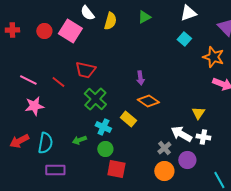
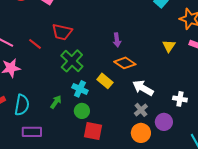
yellow triangle: (198, 113) -> (169, 46), moved
white arrow: (181, 134) -> (143, 88), moved
green arrow: (79, 140) -> (56, 102), turned 144

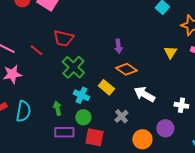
green arrow: (56, 102) -> (57, 108), turned -48
gray cross: (141, 110) -> (121, 116), moved
purple rectangle: (32, 132) -> (64, 132), moved

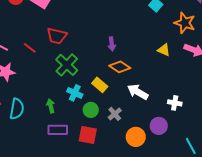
yellow triangle: (170, 52) -> (164, 50), turned -40
green circle: (83, 117) -> (91, 110), moved

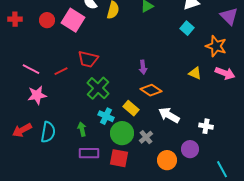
red line: (30, 48) -> (61, 71), turned -64
green circle: (91, 110) -> (122, 133), size x1.5

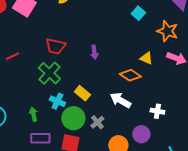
red trapezoid: (88, 59) -> (55, 46), moved
orange diamond: (151, 90) -> (130, 75), moved

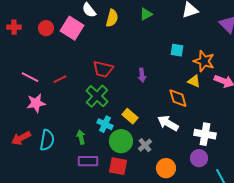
cyan square: (138, 13) -> (177, 50), moved, turned -32
orange star: (167, 31) -> (204, 61), moved
orange diamond: (130, 75) -> (178, 98), turned 40
white cross: (157, 111) -> (205, 134), size x1.5
purple circle: (141, 134) -> (199, 158), moved

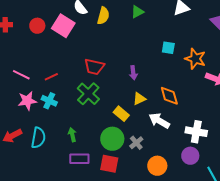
yellow triangle: (194, 81) -> (139, 99), moved, turned -48
cyan cross: (105, 124) -> (49, 101), moved

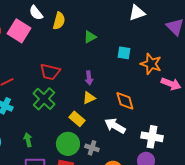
green triangle: (137, 12) -> (90, 37), moved
yellow triangle: (139, 99) -> (89, 98), moved
gray cross: (136, 143) -> (92, 148), turned -32

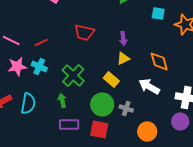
green cross: (44, 99) -> (73, 76), moved

